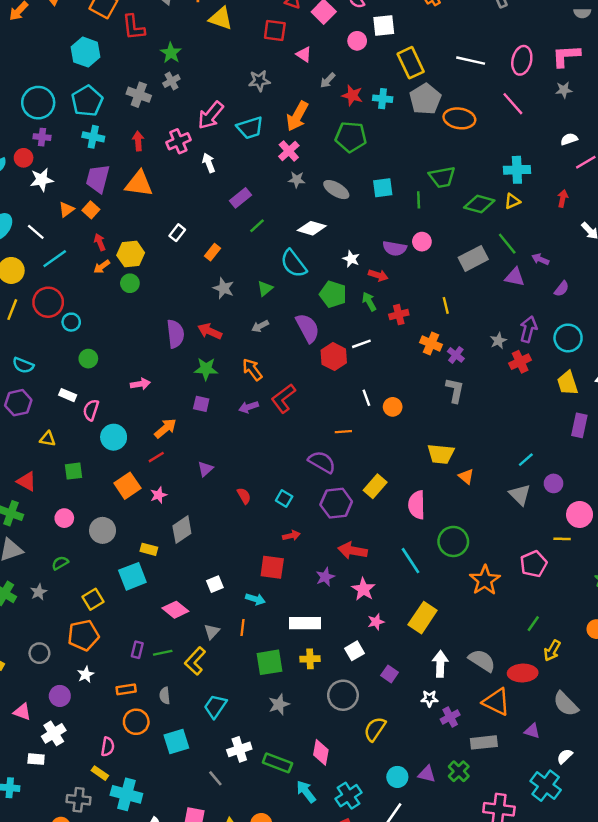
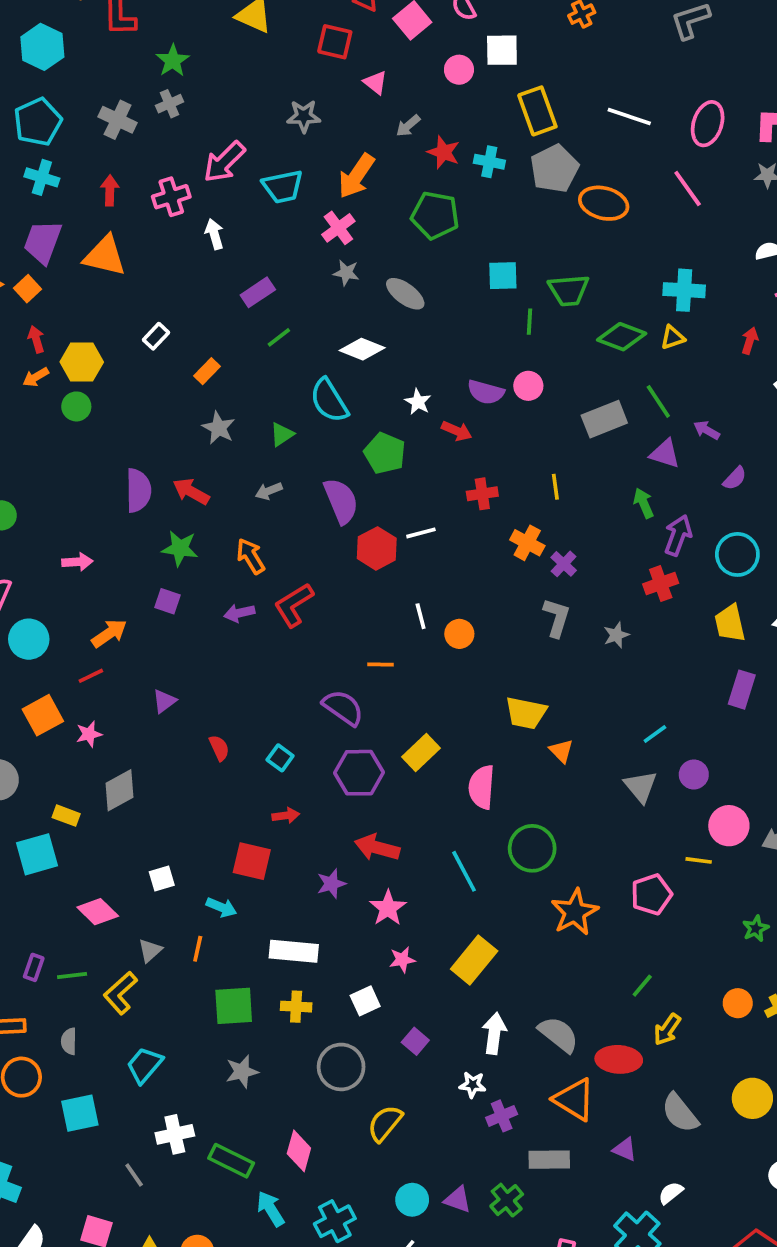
cyan square: (383, 188) -> (503, 276), moved
green arrow: (369, 302) -> (644, 503), moved
gray star: (498, 341) -> (616, 635), moved

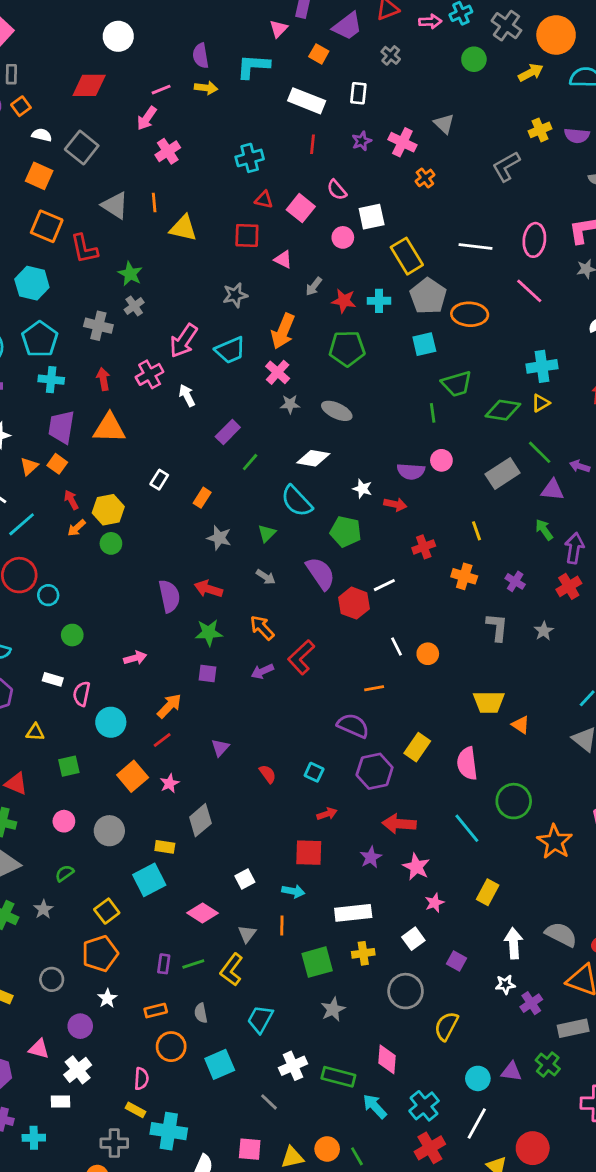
cyan square: (503, 276) -> (424, 344), moved
gray arrow: (269, 491) -> (266, 577), turned -114
purple cross: (564, 564) -> (515, 581), moved
yellow rectangle: (474, 960) -> (488, 892), size x0.7

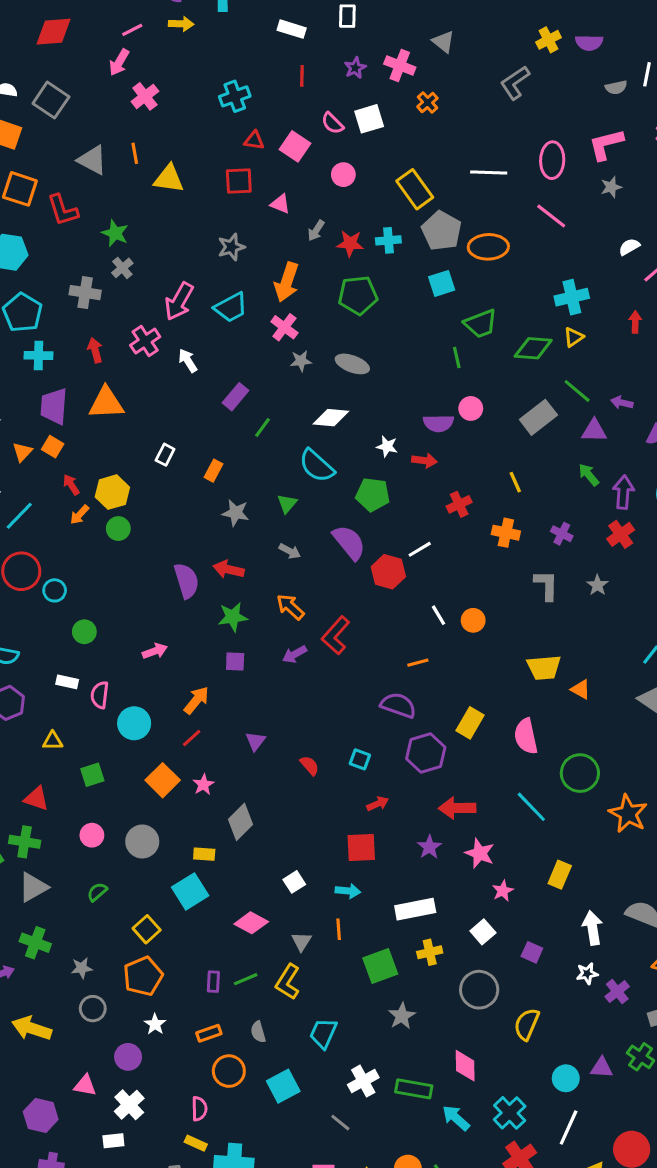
white rectangle: (307, 101) -> (292, 29), size x0.7
white square: (372, 217) -> (369, 119), moved
gray star: (43, 909) -> (82, 968), moved, turned 30

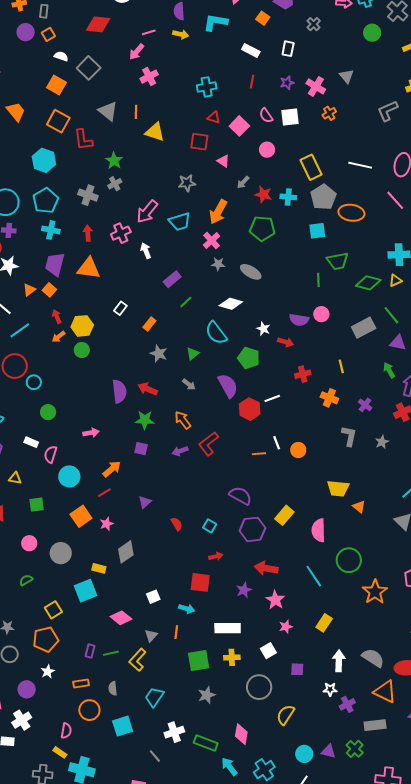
orange line: (418, 663) -> (259, 454), moved
purple square: (532, 952) -> (297, 669), turned -32

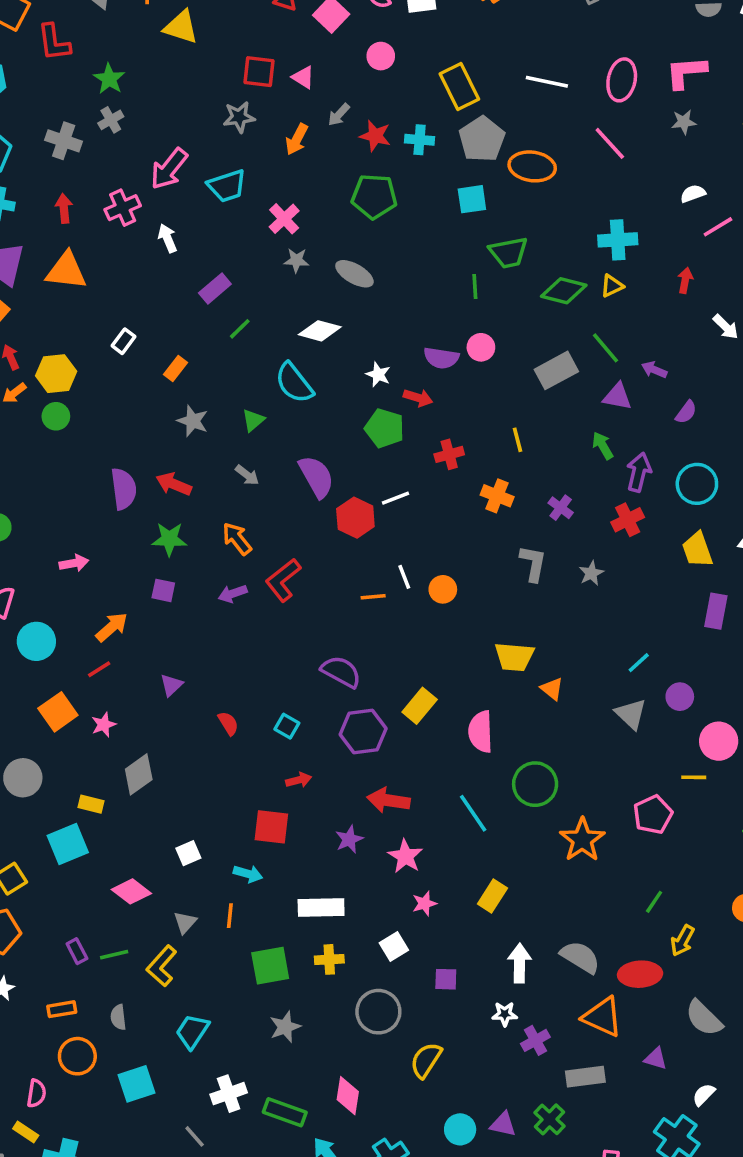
red square: (199, 142) -> (259, 72), moved
orange arrow: (218, 212) -> (297, 139), moved, size x0.7
green pentagon: (249, 358) -> (385, 428), moved
purple rectangle: (90, 651) -> (77, 951), turned -40

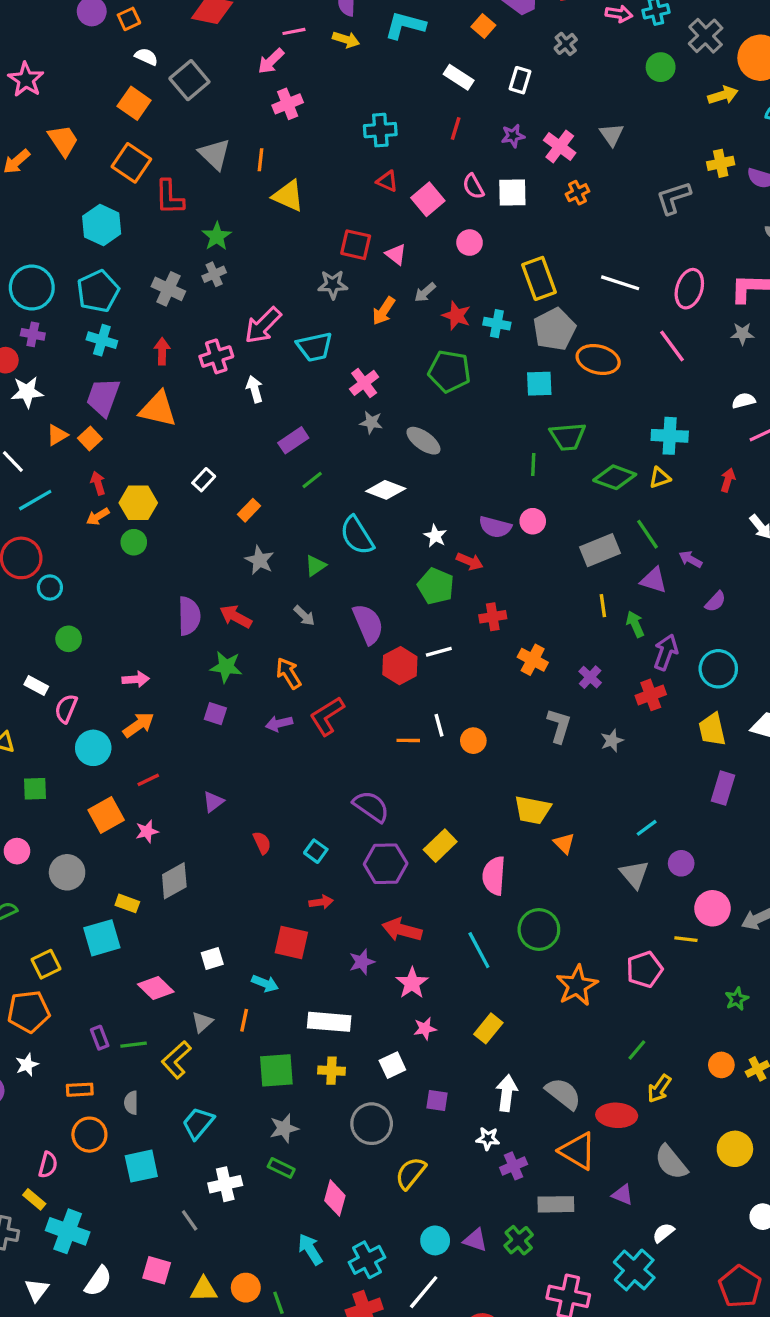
yellow line: (517, 440) -> (603, 606), moved
orange arrow: (112, 627) -> (139, 725), moved
green rectangle: (285, 1112) -> (281, 1168), moved, size x0.7

